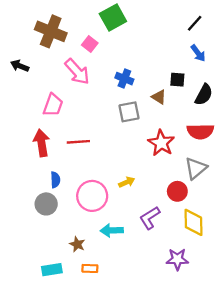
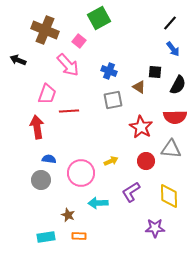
red line: (78, 142) -> (69, 111), moved
gray triangle: (196, 168) -> (171, 149), turned 45
blue semicircle: (55, 180) -> (49, 159), turned -80
red circle: (177, 191) -> (146, 161), moved

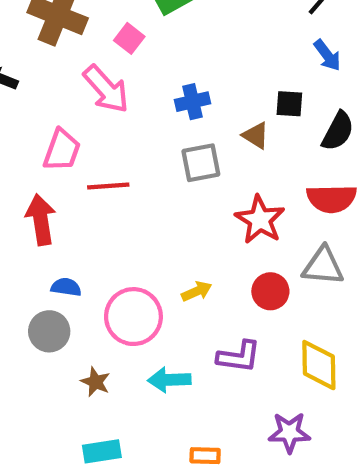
blue cross: (109, 71) -> (192, 102), turned -35
purple L-shape: (131, 192) -> (239, 357), turned -140
brown star: (68, 215) -> (96, 382), moved
orange rectangle: (79, 236) -> (205, 456), moved
cyan rectangle: (46, 237) -> (102, 451), moved

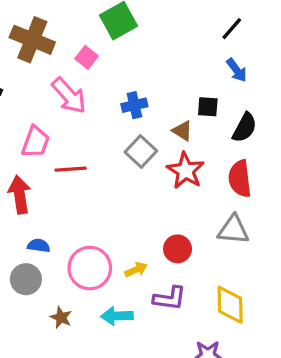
gray square: (201, 163) -> (141, 152), turned -36
red semicircle: (332, 199) -> (240, 179), turned 84
red star: (260, 220) -> (186, 171), moved
yellow arrow: (197, 291) -> (136, 270), moved
red circle: (270, 291) -> (178, 249), moved

